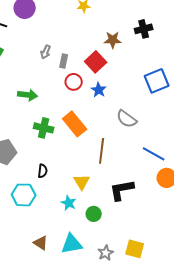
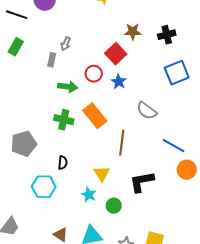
black cross: (144, 29) -> (167, 35), moved
gray rectangle: (64, 61) -> (52, 60), moved
green arrow: (28, 95) -> (68, 87), moved

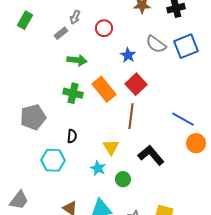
red square: (116, 54) -> (136, 84), moved
gray rectangle: (52, 60) -> (61, 33), turned 40
red circle: (94, 74) -> (104, 28), moved
gray semicircle: (147, 111) -> (156, 44), moved
black L-shape: (142, 182) -> (151, 155), turned 60

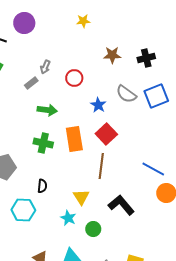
orange rectangle: (104, 89) -> (74, 139), turned 30

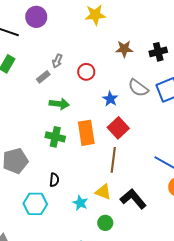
yellow star: (83, 21) -> (95, 15), size x1.5
yellow triangle: (81, 197) -> (103, 192), moved, turned -36
cyan star: (68, 218) -> (80, 203), moved

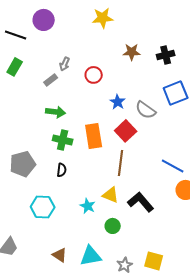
gray semicircle: (138, 88) -> (146, 110), moved
green arrow: (59, 104) -> (56, 112), moved
black semicircle: (54, 180) -> (62, 170), moved

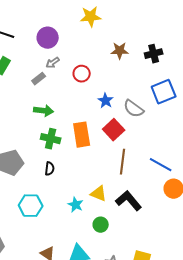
purple circle: (44, 20) -> (48, 38), moved
gray arrow: (65, 64) -> (53, 63), turned 32
brown line: (121, 163) -> (123, 162), moved

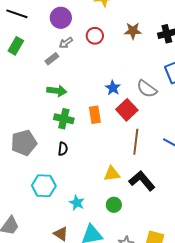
red circle: (82, 74) -> (95, 36), moved
blue star: (106, 101) -> (113, 88), moved
orange rectangle: (82, 135) -> (95, 115), size x0.7
yellow triangle: (99, 194) -> (112, 174), turned -30
cyan star: (76, 205) -> (77, 203), moved

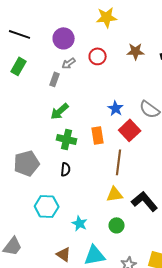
gray rectangle: (52, 59) -> (55, 79), turned -32
green arrow: (57, 91) -> (60, 111), turned 132
brown line: (136, 142) -> (119, 162), moved

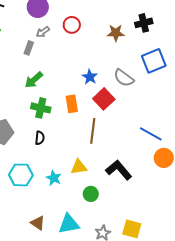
brown star: (136, 51) -> (116, 33), moved
yellow triangle: (115, 194) -> (79, 167), moved
cyan star: (80, 223) -> (54, 178), moved

